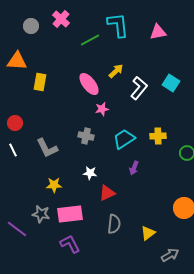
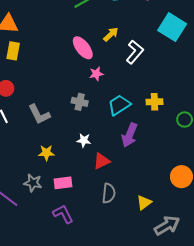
yellow rectangle: (40, 82) -> (13, 51), moved
cyan square: (171, 83) -> (172, 27), moved, size x1.5
purple arrow: (134, 168) -> (130, 135), size x1.6
pink rectangle: (70, 214) -> (63, 183), size x0.7
gray arrow: (170, 255) -> (167, 225), size x1.4

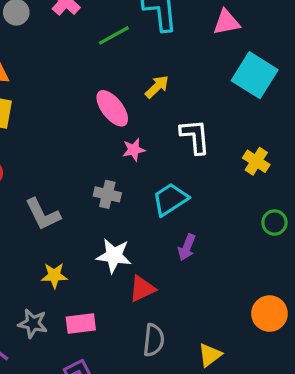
white L-shape: (135, 52) -> (195, 136), moved, turned -45
yellow cross: (154, 102) -> (256, 161), moved, turned 35
purple arrow: (130, 135) -> (187, 247), size x0.7
white star: (84, 140) -> (114, 256), size x1.5

